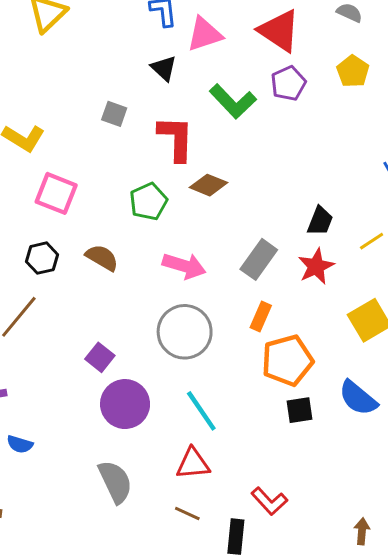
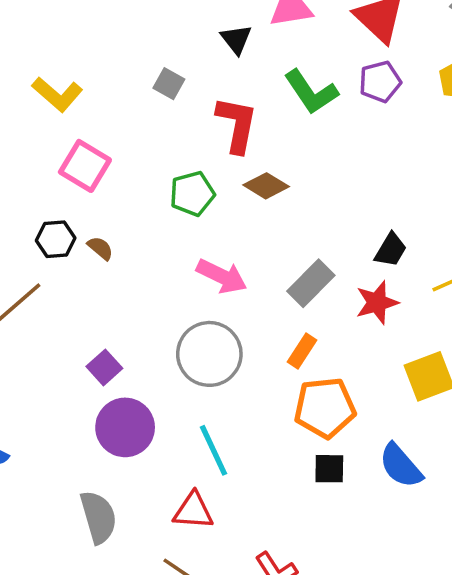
brown semicircle: (102, 258) -> (100, 248), moved, size x0.7

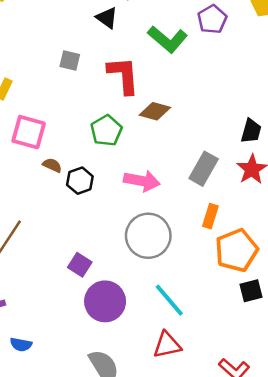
black hexagon: (56, 239) -> (80, 181), moved
brown semicircle: (100, 248) -> (52, 165), moved

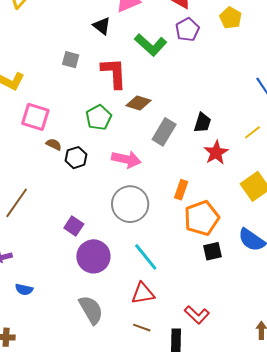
black trapezoid: (251, 131) -> (202, 123), moved
gray rectangle: (204, 169) -> (164, 132), moved

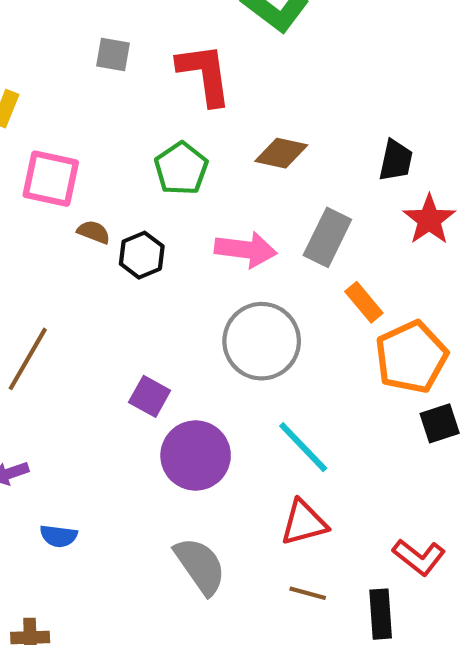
brown diamond: (139, 103) -> (281, 153), moved
gray rectangle: (164, 132) -> (327, 237), moved
orange rectangle: (181, 190) -> (364, 302), turned -54

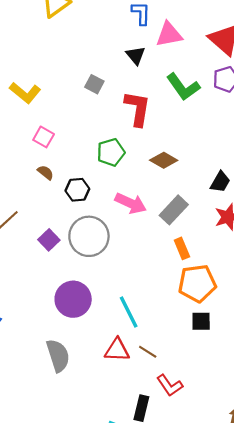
pink square: (51, 179) -> (44, 137), size x0.7
brown semicircle: (94, 232) -> (46, 172), moved
gray circle: (262, 341) -> (89, 236), moved
purple square: (150, 396) -> (49, 240), moved
brown line: (308, 593) -> (148, 352), moved

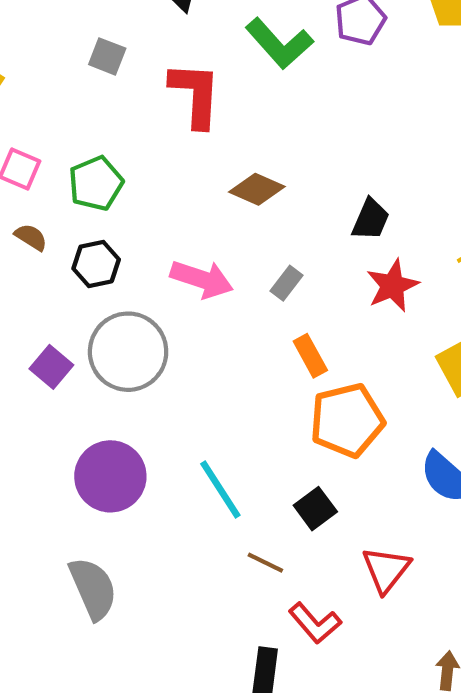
green pentagon: (111, 152) -> (96, 183), moved
gray rectangle: (174, 210) -> (287, 283), size x0.6
black square: (201, 321) -> (315, 509), moved, turned -30
red triangle: (117, 350) -> (386, 570), moved, turned -48

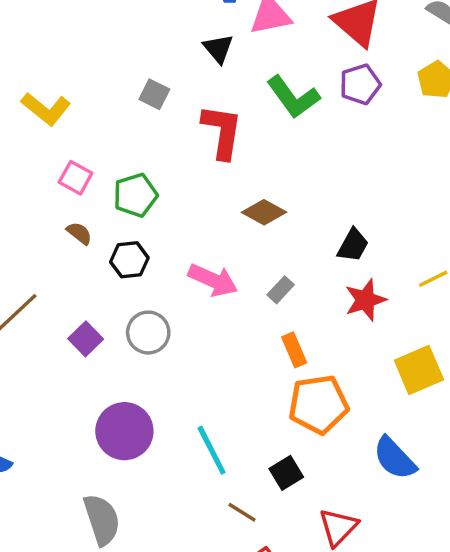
gray circle: (128, 352) -> (148, 333), size x0.7

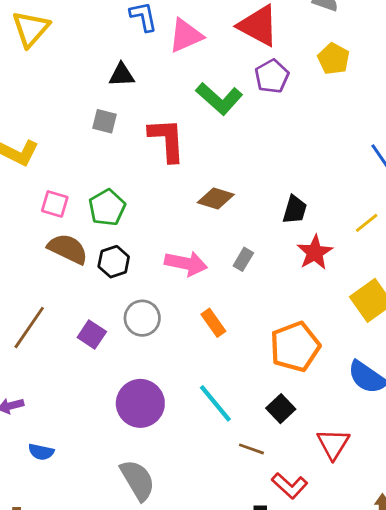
black triangle: (218, 49) -> (122, 75), moved, turned -40
brown semicircle: (79, 233) -> (68, 249), size x1.8
orange rectangle: (294, 350) -> (213, 323), moved

